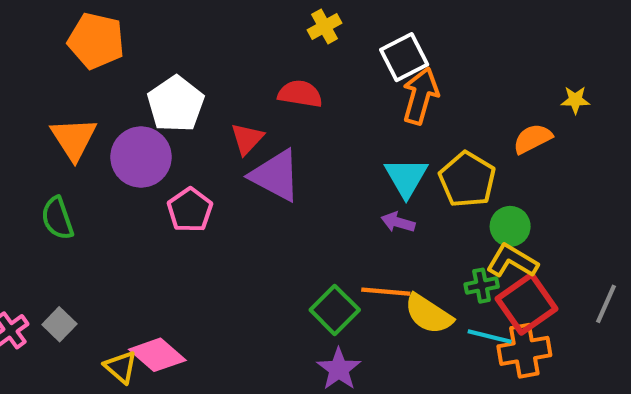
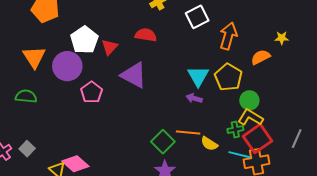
orange arrow: (420, 96) -> (228, 36), moved
red triangle: (247, 139) -> (110, 47), moved
green semicircle: (57, 218) -> (26, 96), turned 115
yellow semicircle: (429, 314) -> (209, 144), size x0.7

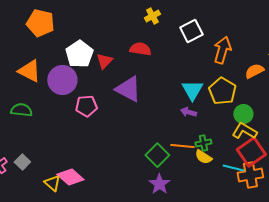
orange triangle: (34, 57) -> (29, 71), turned -30
pink pentagon: (91, 92) -> (86, 106), turned 30
green cross: (235, 130) -> (203, 143), moved

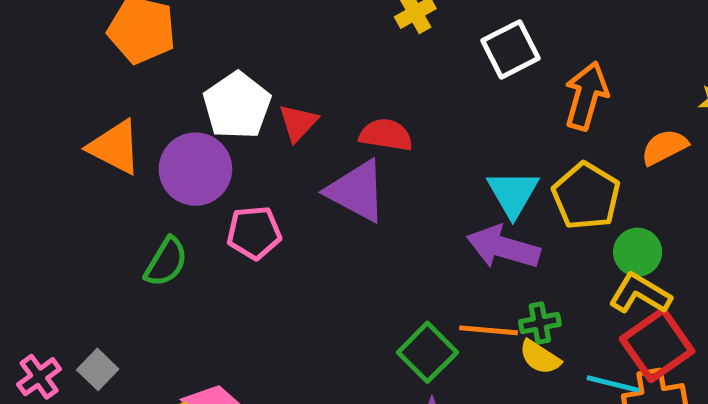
red semicircle: (140, 49) -> (386, 135), moved
green semicircle: (21, 110) -> (166, 262), moved, turned 115
purple arrow: (188, 112) -> (503, 247), size x1.8

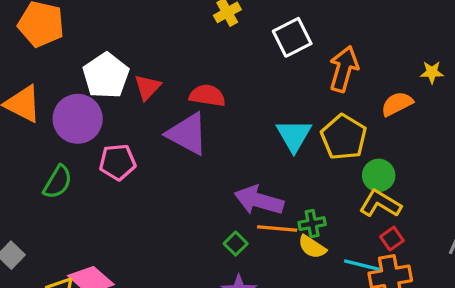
purple arrow: (503, 247) -> (259, 200), moved
red square: (657, 345) -> (392, 239), size x0.5
green square: (427, 352) -> (236, 244), size x0.6

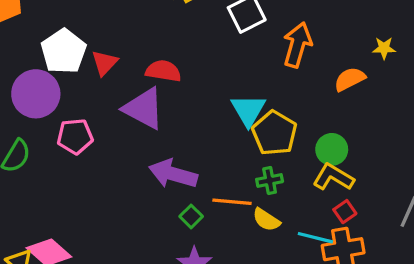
yellow pentagon: (344, 137) -> (274, 133), moved
purple arrow: (259, 200) -> (173, 174), moved
green cross: (312, 224) -> (270, 180), moved

